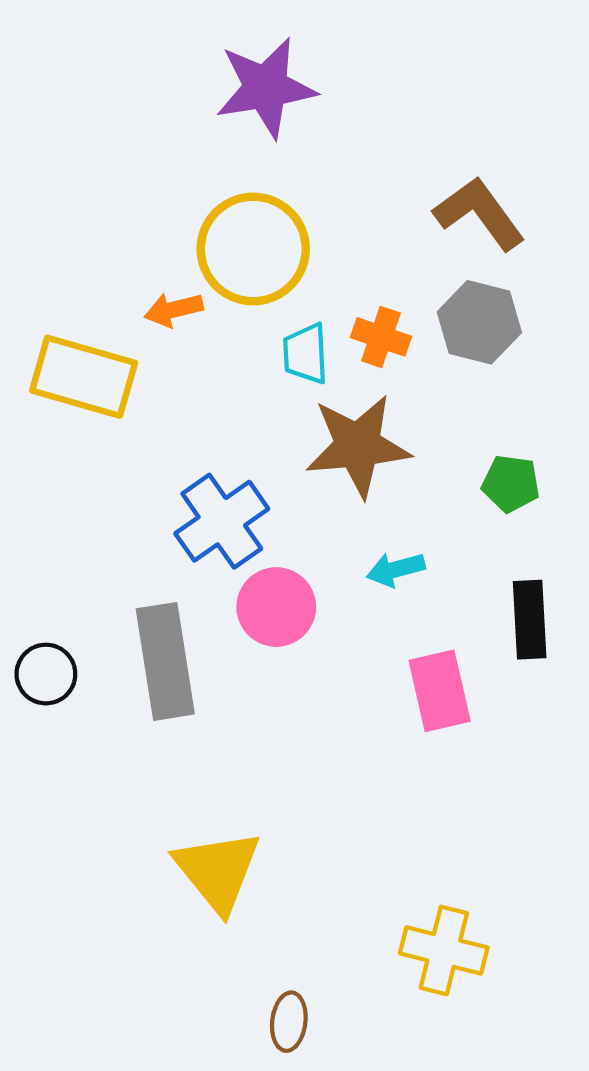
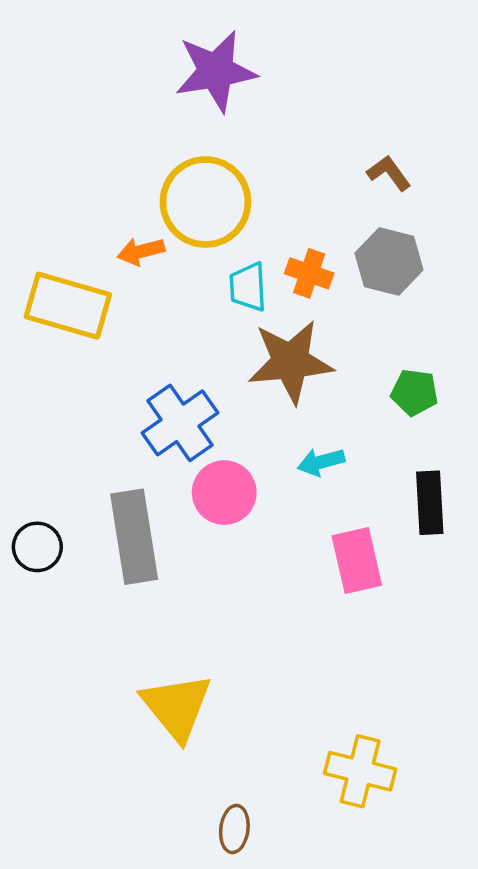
brown L-shape: (479, 213) -> (389, 173), size x0.6

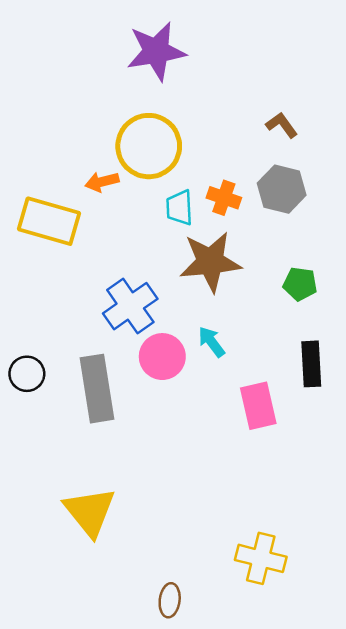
cyan arrow: (321, 462) -> (212, 342), moved, turned 68
black circle: (37, 547) -> (27, 374), moved
yellow triangle: (177, 707) -> (90, 512), moved

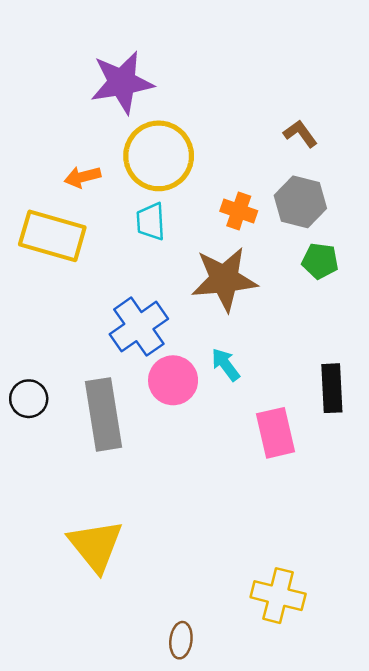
purple star: (156, 51) -> (122, 82), moved
orange arrow: (102, 182) -> (82, 177), moved
cyan trapezoid: (179, 208) -> (151, 222), moved
green pentagon: (300, 284) -> (320, 261), moved

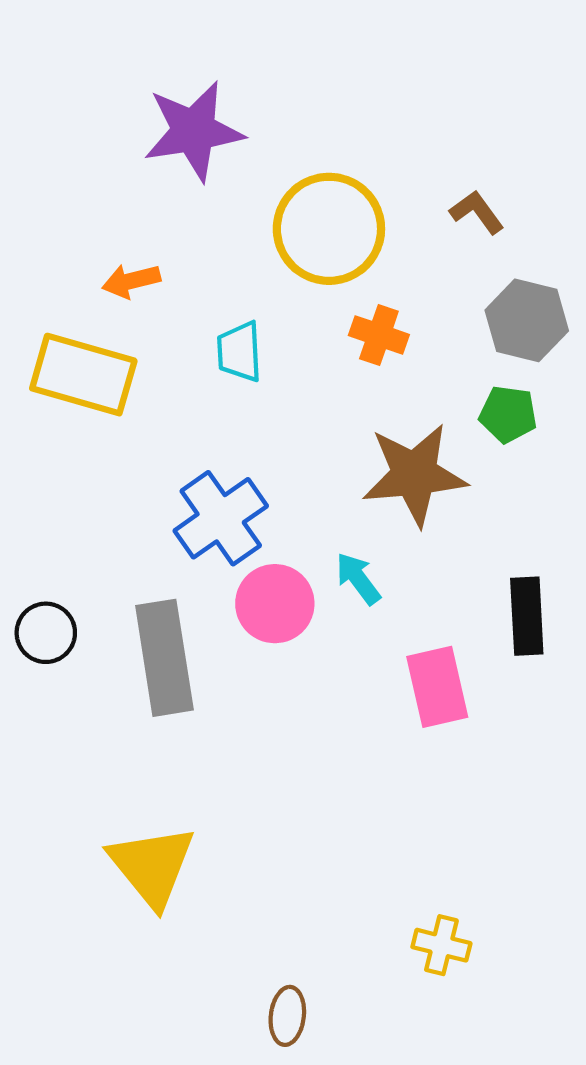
yellow circle: (159, 156) -> (329, 229), moved
gray hexagon: (300, 202) -> (527, 320), moved
brown star: (224, 279) -> (414, 475), moved
yellow cross: (278, 596) -> (441, 945), size x0.7

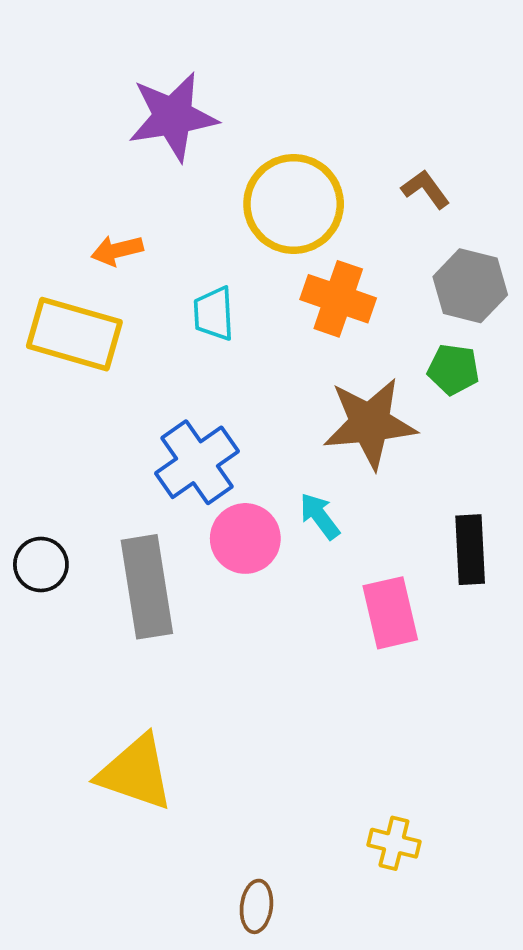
orange cross: (379, 335) -> (338, 299), size x1.4
yellow triangle: (152, 866) -> (136, 773), turned -32

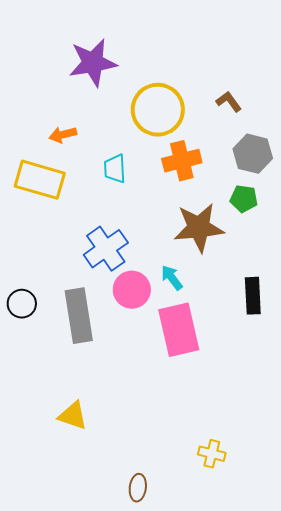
orange cross: (338, 299) -> (182, 161), turned -33
pink rectangle: (390, 613) -> (179, 330), moved, size x1.4
yellow triangle: (136, 773) -> (73, 416), size x0.7

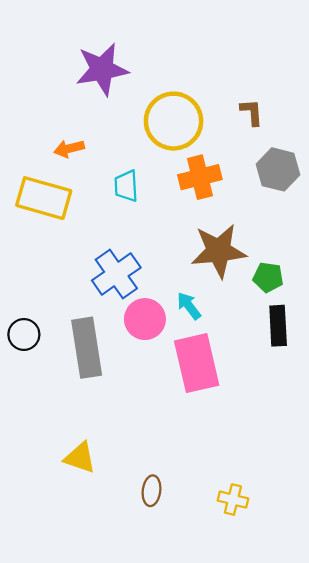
brown L-shape: (229, 102) -> (252, 112), turned 32
green pentagon: (244, 199) -> (268, 277), moved
brown ellipse: (138, 488) -> (152, 491), moved

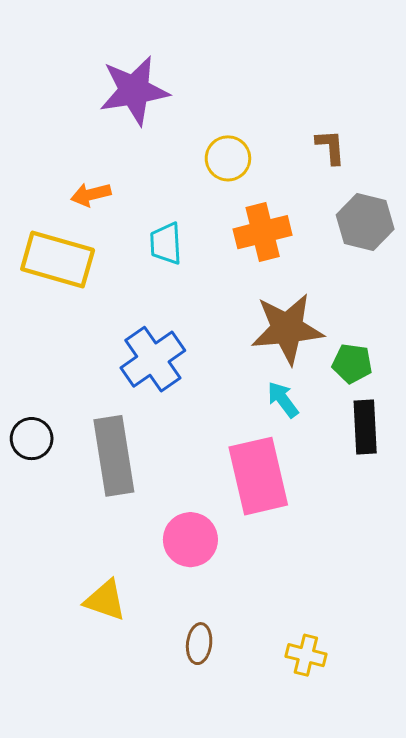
yellow circle: (174, 121) -> (228, 158), size x0.6
cyan arrow: (189, 306) -> (283, 400), moved
pink circle: (145, 319) -> (190, 540), moved

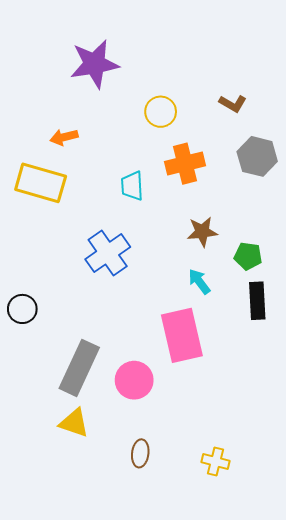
brown L-shape: (330, 147) -> (233, 104), turned 124
cyan trapezoid: (166, 244) -> (132, 186), moved
brown star: (287, 329) -> (202, 232), size x0.6
gray rectangle: (114, 456) -> (79, 368), moved, turned 34

